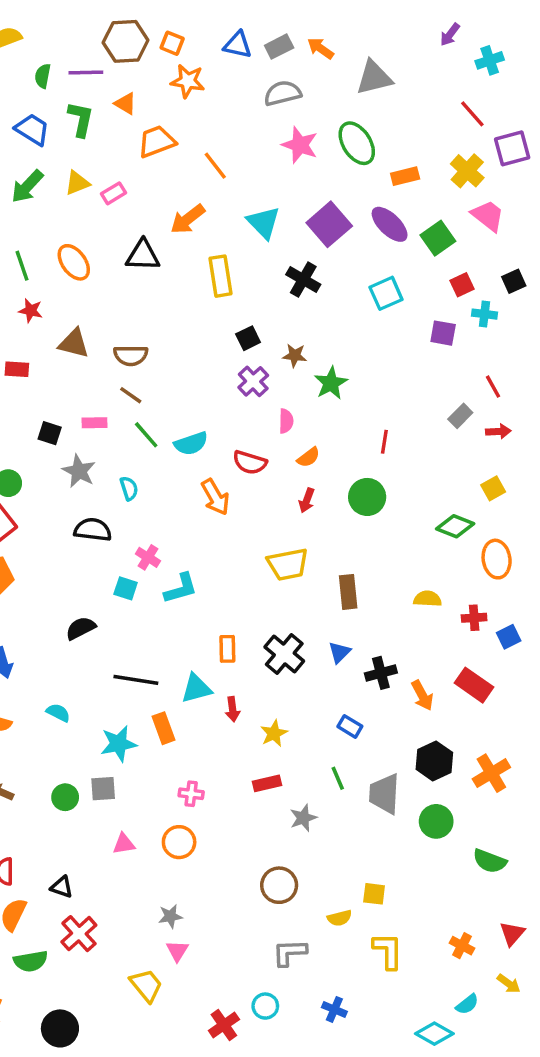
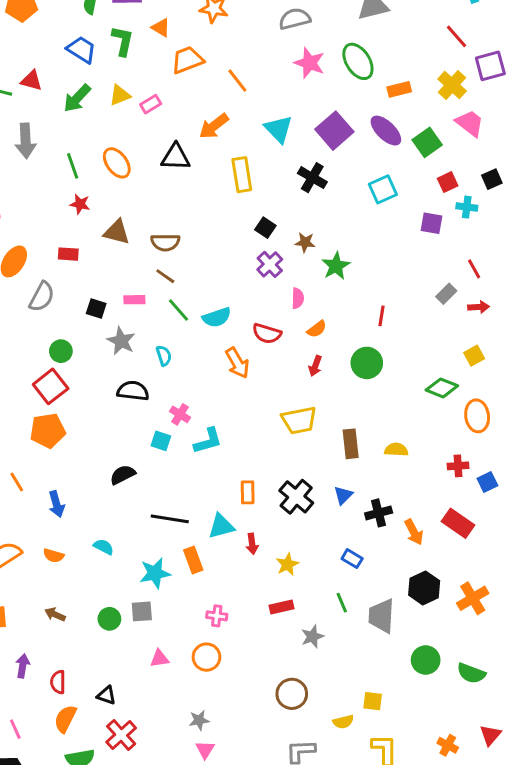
black square: (248, 338) -> (265, 228), turned -30
yellow semicircle: (428, 599) -> (396, 450), moved
green circle: (436, 821) -> (426, 660), moved

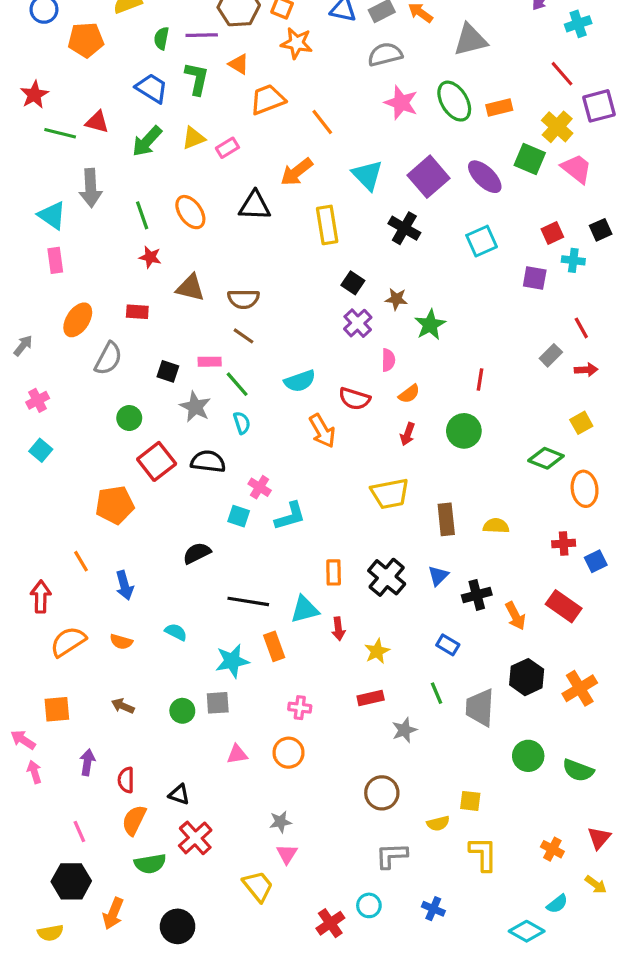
orange rectangle: (399, 89) -> (499, 108), moved
green square: (427, 142) -> (530, 159), moved, turned -32
green line: (179, 310) -> (237, 384), moved
red square: (51, 386) -> (157, 461), moved

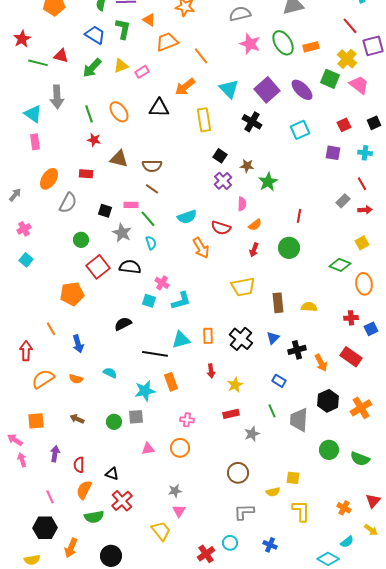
cyan cross: (573, 260) -> (365, 153), moved
cyan triangle: (305, 609) -> (181, 340), moved

